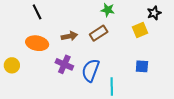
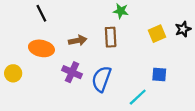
black star: (154, 13) -> (183, 29), moved
brown rectangle: (99, 33) -> (111, 37), turned -60
cyan line: (112, 87) -> (138, 97), moved, turned 48

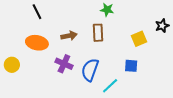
yellow square: (157, 34) -> (139, 39), moved
blue square: (159, 74) -> (131, 66), moved
cyan line: (138, 97) -> (110, 86), moved

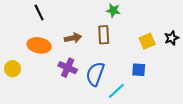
black star: (162, 26) -> (172, 38), moved

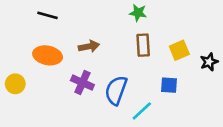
black line: (39, 12) -> (48, 15), turned -49
brown rectangle: (104, 35) -> (143, 45), moved
black star: (172, 38) -> (209, 62), moved

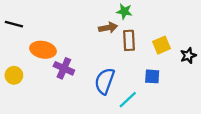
black line: (48, 15) -> (14, 24), moved
brown arrow: (89, 46) -> (108, 28), moved
purple cross: (82, 83) -> (64, 68), moved

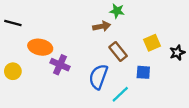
brown rectangle: (129, 40) -> (118, 52), moved, turned -36

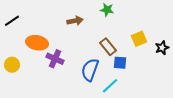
black line: (13, 23) -> (12, 21), turned -49
brown arrow: (102, 26) -> (75, 21), moved
blue square: (143, 72) -> (120, 63), moved

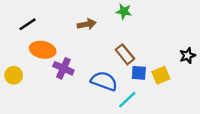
black line: (12, 21) -> (28, 24), moved
yellow square: (139, 39) -> (161, 75), moved
blue semicircle: (90, 70) -> (104, 81), turned 90

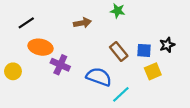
black star: (188, 56) -> (167, 45), moved
blue square: (139, 73) -> (144, 50), moved

